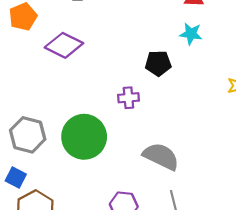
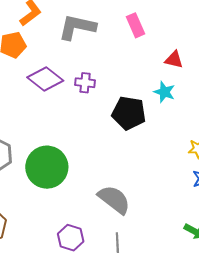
black pentagon: (158, 63) -> (129, 113), size x1.4
purple cross: (128, 98) -> (85, 83), moved

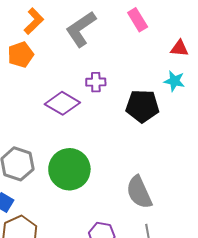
gray L-shape: (77, 27) -> (81, 29), turned -39
purple diamond: (45, 79) -> (62, 103), moved
gray semicircle: (114, 199) -> (139, 192), turned -144

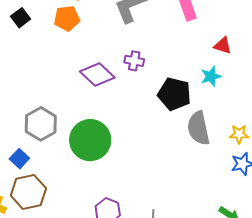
cyan star: (174, 81) -> (211, 76), turned 30
gray semicircle: (139, 192) -> (198, 128), moved

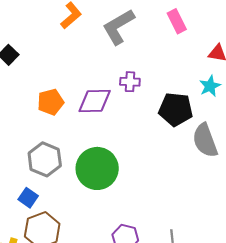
orange pentagon: (67, 18) -> (51, 102), moved
purple diamond: (97, 74) -> (95, 101), turned -36

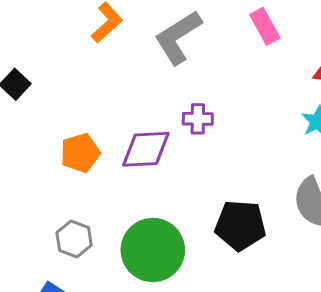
black pentagon: (176, 109) -> (240, 225), moved
gray hexagon: (45, 159) -> (74, 239), size x0.7

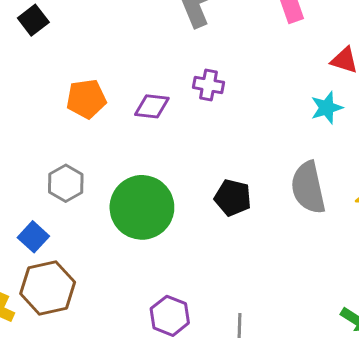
purple diamond: (146, 149) -> (152, 106), size x0.7
black pentagon: (240, 225) -> (233, 198), size x0.7

